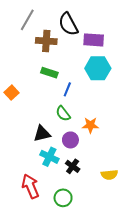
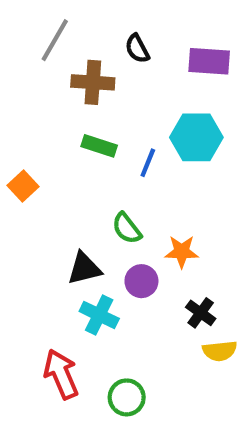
black semicircle: (68, 24) -> (137, 49), size x0.6
purple rectangle: (94, 40) -> (209, 61), moved
blue line: (67, 89) -> (148, 163), moved
black cross: (73, 166) -> (201, 313), moved

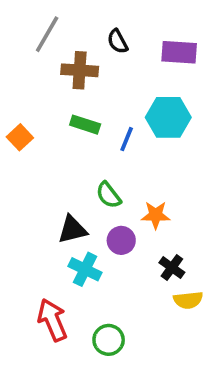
orange square: (23, 186) -> (20, 137), moved

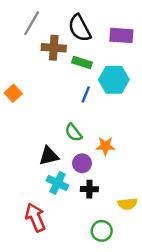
black semicircle: (118, 41) -> (80, 28), size x1.6
green rectangle: (85, 125) -> (82, 63), moved
black cross: (172, 268) -> (89, 189), moved, turned -35
green circle: (109, 340) -> (102, 231), moved

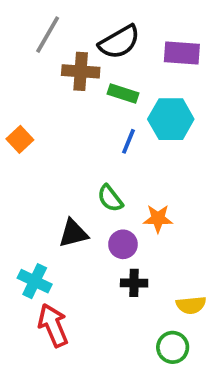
black semicircle: (80, 28) -> (119, 42), turned -92
cyan cross: (57, 183) -> (35, 281), moved
green circle: (102, 231) -> (173, 347), moved

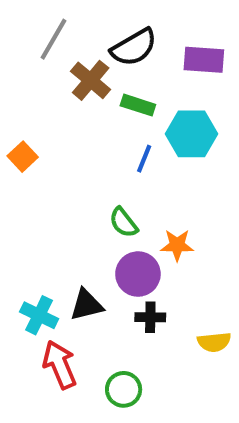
brown cross: (81, 71) -> (91, 80), turned 36
black triangle: (73, 233) -> (86, 305), moved
purple circle: (123, 244) -> (138, 274), size x1.4
green circle: (173, 347) -> (124, 389), moved

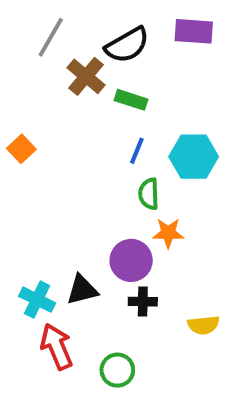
purple rectangle: (204, 60) -> (194, 31), moved
cyan hexagon: (192, 134) -> (194, 157), moved
green semicircle: (124, 223) -> (149, 194), moved, turned 36

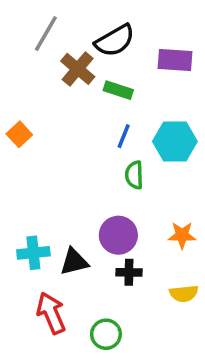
purple rectangle: (194, 31) -> (175, 60), moved
orange star: (168, 233) -> (182, 235), moved
cyan cross: (37, 300) -> (33, 253), moved, turned -32

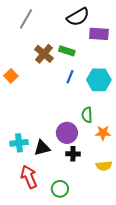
black semicircle: (115, 41) -> (78, 17), moved
brown cross: (78, 69) -> (44, 54), moved
green semicircle: (134, 175) -> (87, 115), moved

